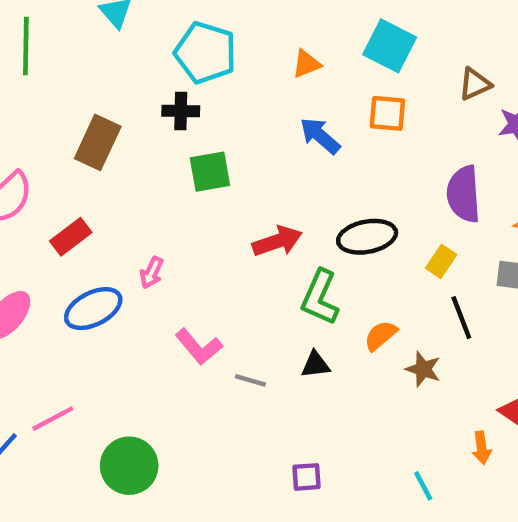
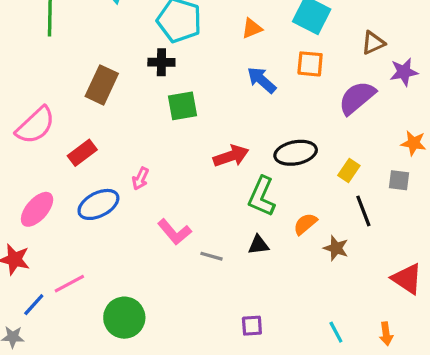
purple semicircle: (464, 194) -> (357, 98), moved, turned 54
orange arrow: (482, 448) -> (386, 334), moved

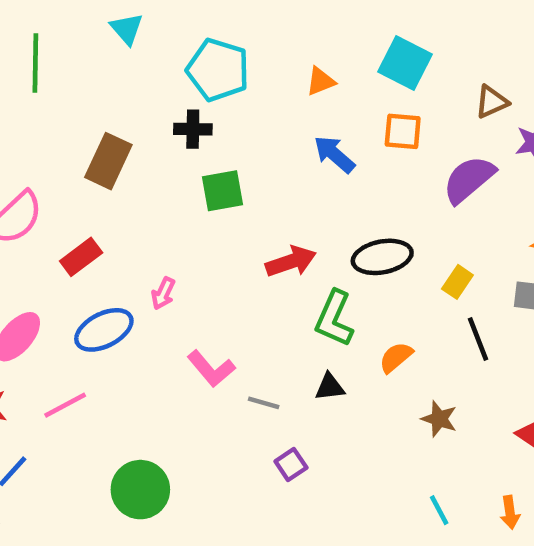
brown star: (336, 248) -> (439, 419), moved
pink line: (69, 284) -> (65, 405), moved
purple square: (252, 326) -> (291, 464), moved, turned -30

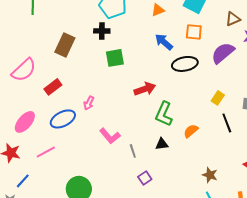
black ellipse: (382, 257) -> (185, 64), moved
gray line: (264, 403) -> (133, 151), turned 56
brown star: (439, 419) -> (210, 175), moved

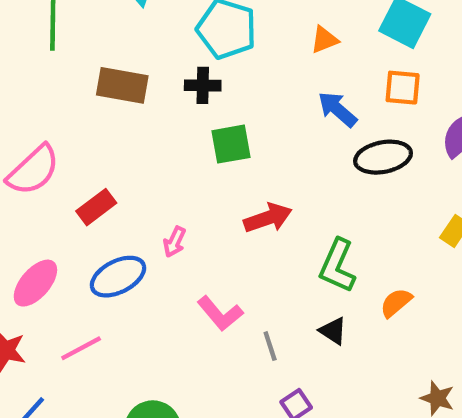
brown rectangle: (65, 45) -> (122, 85), moved, turned 75
red arrow: (145, 89) -> (268, 218), moved
black triangle: (162, 144) -> (333, 331), turned 40

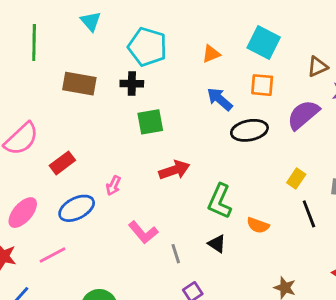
orange semicircle: (396, 303) -> (258, 225), turned -120

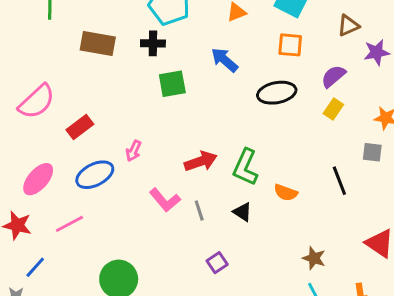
blue arrow: (220, 99) -> (225, 60), moved
purple semicircle: (303, 115) -> (333, 76), size x0.7
red arrow: (174, 170) -> (201, 161), moved
yellow rectangle: (296, 179) -> (333, 109), moved
gray line: (176, 254) -> (199, 210), moved

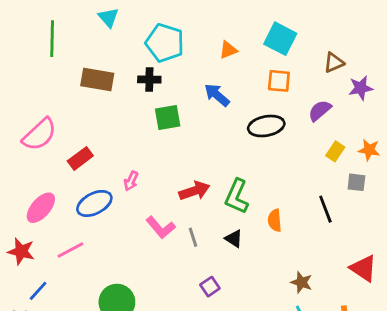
yellow rectangle: (333, 109) -> (335, 151), moved
orange semicircle: (286, 193) -> (275, 220), turned 65

